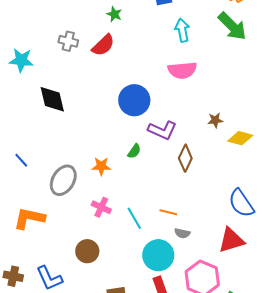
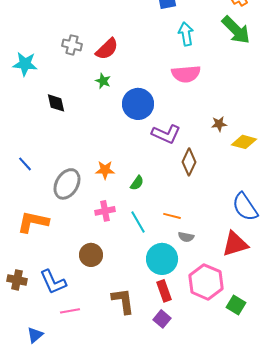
green star: (114, 14) -> (103, 81), moved
black diamond: (52, 99) -> (56, 103), size x0.7
green semicircle: (134, 151) -> (137, 183), moved
pink cross: (101, 207) -> (105, 211), turned -36

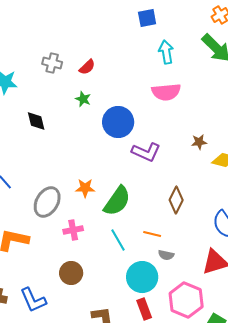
red semicircle: (107, 49) -> (87, 67), size x0.7
brown diamond: (189, 162) -> (176, 200), moved
green semicircle: (137, 183) -> (117, 201), size x2.0
pink cross: (105, 211) -> (73, 230), moved

